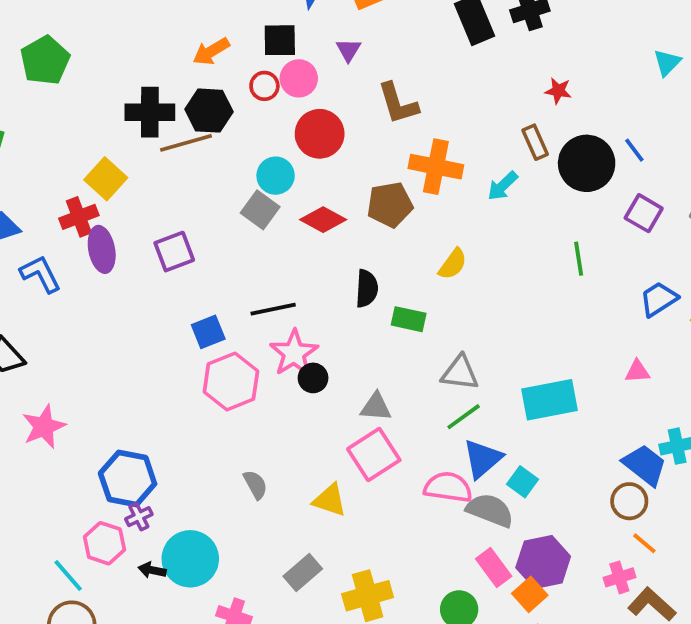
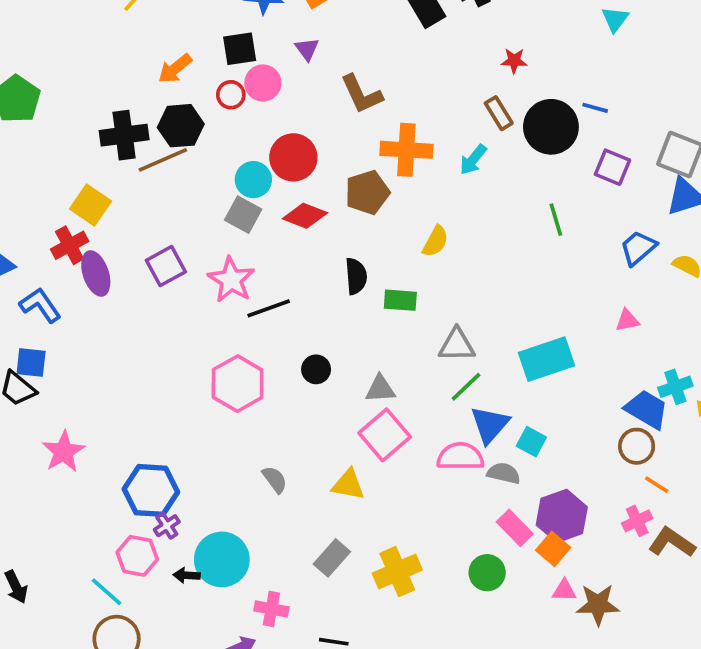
red circle: (320, 134) -> (293, 157), moved
blue line: (634, 150) -> (595, 108), turned -30
blue square: (208, 332) -> (31, 363), moved, turned 36
pink star: (294, 353) -> (231, 280), moved
gray semicircle: (490, 510) -> (504, 473), size x0.7

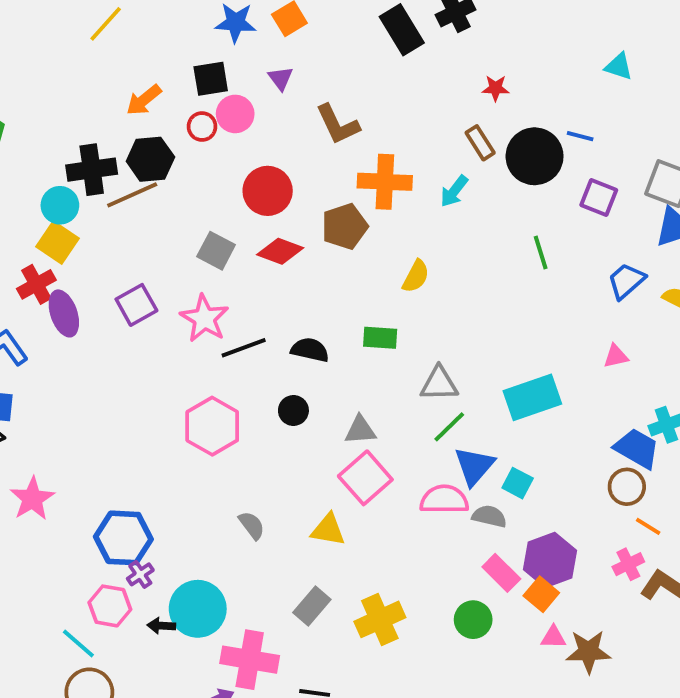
cyan triangle: (615, 19) -> (619, 66), moved, turned -48
cyan circle: (253, 180) -> (60, 205), moved
black semicircle: (356, 276) -> (310, 350), moved, turned -72
pink cross: (271, 609) -> (250, 660), size x1.6

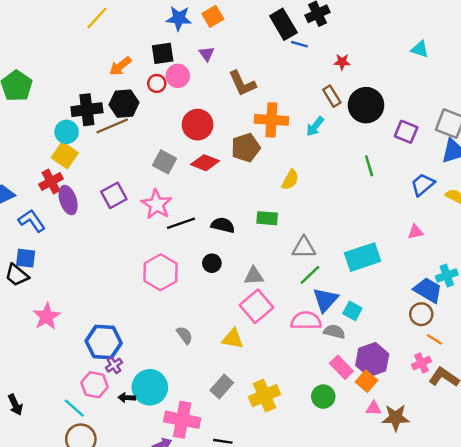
blue line: (580, 136) -> (299, 44), moved

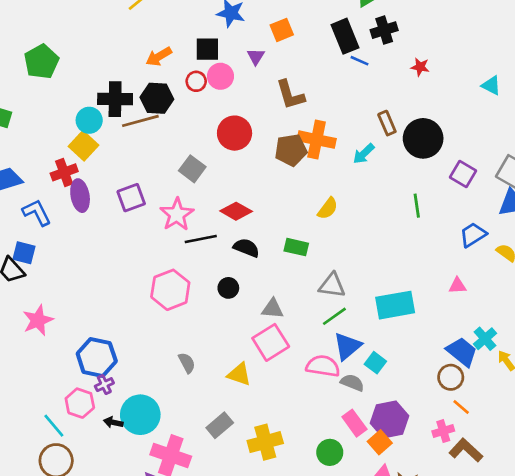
orange square: (213, 16) -> (282, 30), moved
red star: (342, 62) -> (420, 67), moved
brown pentagon: (246, 148) -> (291, 150), moved
red diamond: (205, 163) -> (236, 211), moved
cyan cross: (447, 275) -> (485, 339), turned -30

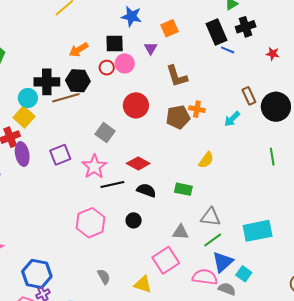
orange cross: (317, 140) -> (197, 109), size x0.6
gray triangle: (272, 309) -> (181, 232), moved

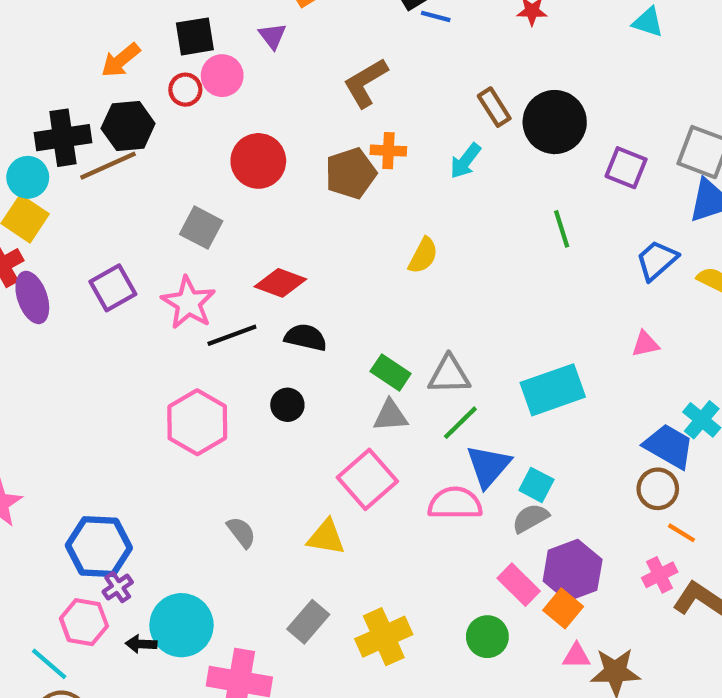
brown L-shape: (177, 76) -> (366, 83), moved, turned 85
green rectangle: (183, 189) -> (391, 372), moved, turned 30
gray semicircle: (227, 289) -> (530, 518), moved, turned -42

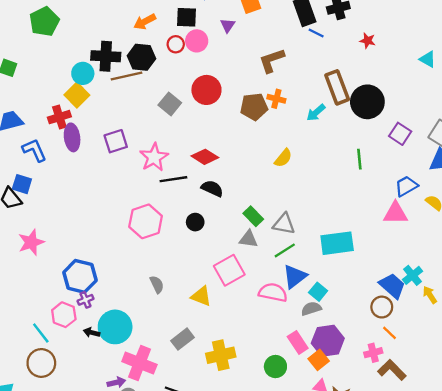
brown rectangle: (494, 107) -> (337, 87), size x1.6
gray square: (201, 228) -> (170, 104), moved
pink triangle: (645, 344) -> (395, 213), moved, size x1.6

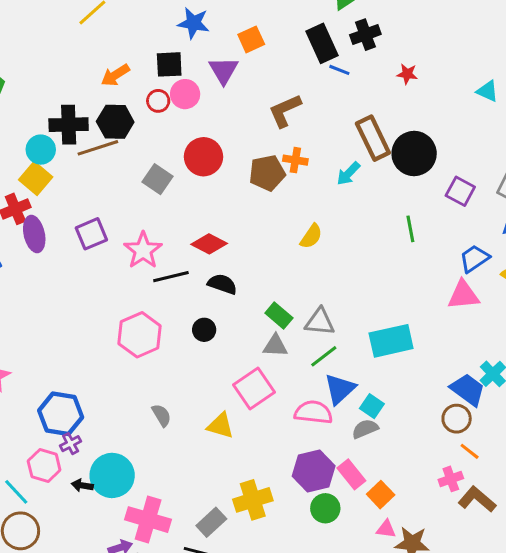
purple triangle: (228, 25) -> (223, 70), size x1.5
gray rectangle: (182, 339) -> (211, 522), moved
purple hexagon: (328, 341) -> (314, 471), moved

